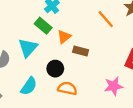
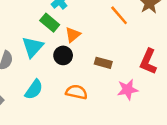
brown rectangle: (81, 51) -> (103, 63), moved
black circle: (55, 69) -> (63, 55), moved

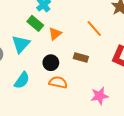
orange line: (119, 15) -> (94, 29), moved
black circle: (63, 55) -> (51, 63), moved
pink star: (128, 90) -> (99, 96), moved

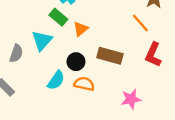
orange line: (94, 29) -> (140, 23), moved
brown rectangle: (81, 58) -> (110, 56), size x1.5
cyan semicircle: (22, 80) -> (56, 80), moved

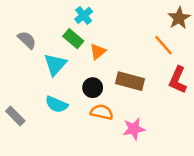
gray semicircle: (16, 53) -> (27, 40), moved, turned -66
cyan semicircle: (56, 80) -> (57, 104), moved, turned 78
pink star: (131, 99) -> (134, 129), moved

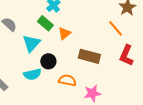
black circle: (93, 88) -> (48, 61), moved
cyan semicircle: (57, 104) -> (32, 74), turned -36

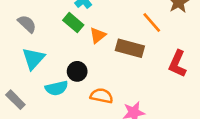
orange line: (115, 28) -> (152, 23), moved
cyan triangle: (31, 43) -> (33, 59), moved
brown rectangle: (89, 56) -> (130, 48), moved

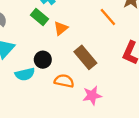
brown rectangle: (130, 48) -> (85, 57), moved, turned 35

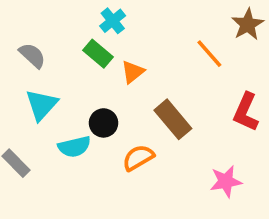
orange semicircle: (64, 81) -> (138, 158), turned -42
pink star: (92, 95) -> (226, 181), moved

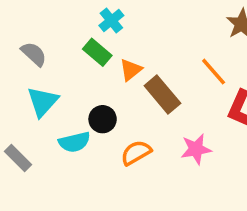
orange line: (209, 54) -> (214, 72), moved
brown rectangle: (173, 119) -> (162, 95), moved
pink star: (226, 181) -> (196, 149), moved

